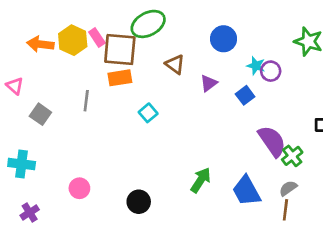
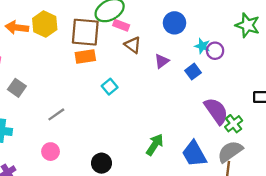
pink rectangle: (97, 37) -> (121, 25), moved, turned -35
gray line: (86, 101) -> (56, 114), moved, turned 48
gray semicircle: (288, 188) -> (230, 152), size x1.6

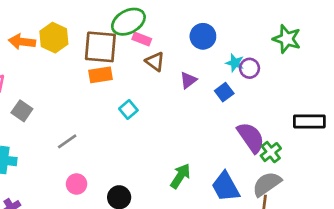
pink circle: (51, 152) -> (77, 184), moved

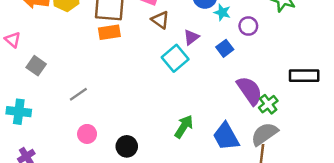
cyan star: (235, 63) -> (222, 12), moved
cyan square: (128, 109) -> (175, 58), moved, size x1.5

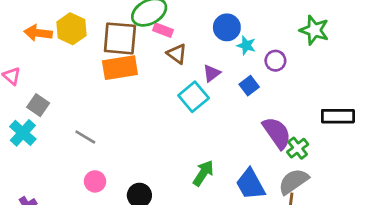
orange rectangle: (109, 32) -> (120, 68), size x1.4
gray line: (78, 94) -> (85, 137), turned 66
cyan cross: (19, 112) -> (23, 133), moved, turned 35

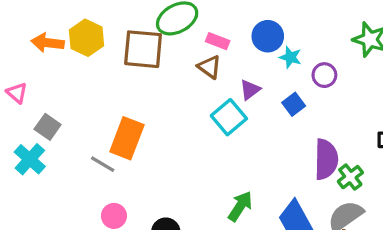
pink rectangle: (163, 30) -> (218, 41), moved
orange rectangle: (120, 68) -> (127, 138), moved, turned -60
purple semicircle: (277, 133) -> (326, 159), turned 36

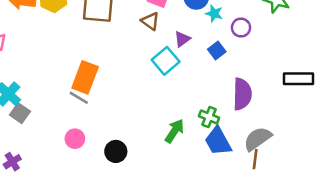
gray square: (48, 127) -> (20, 113), moved
gray line: (103, 164) -> (79, 98), moved
green cross: (350, 177) -> (209, 117), moved, turned -30

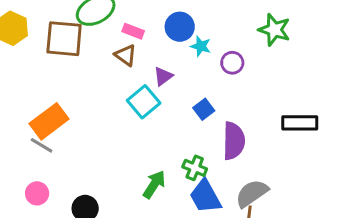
blue square: (217, 51) -> (204, 109), moved
orange rectangle: (85, 77) -> (49, 121), turned 32

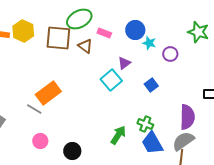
brown triangle: (126, 55) -> (85, 46), moved
purple semicircle: (234, 141) -> (187, 117), moved
gray line: (42, 145) -> (34, 109), moved

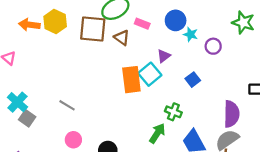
orange rectangle: (48, 93) -> (131, 80), moved, turned -60
green cross: (145, 124) -> (173, 112), moved

